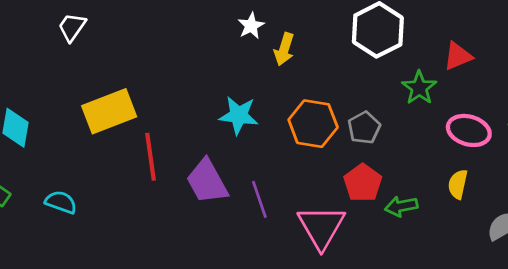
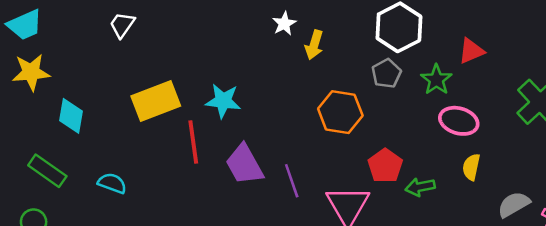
cyan star: (239, 115) -> (223, 101), moved
gray pentagon: (364, 128) -> (386, 73), moved
pink ellipse: (469, 130) -> (459, 121), moved

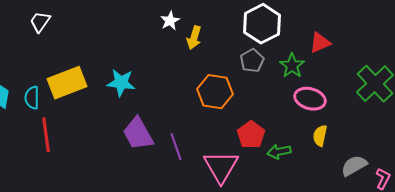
red line: (193, 142) -> (46, 135), moved
cyan semicircle: (112, 183) -> (32, 98), moved, turned -110

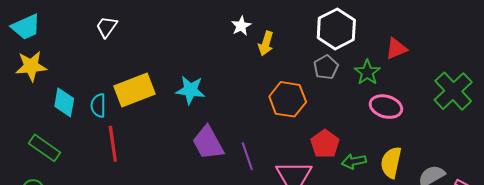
yellow semicircle: (320, 136) -> (391, 162), moved, size x1.4

